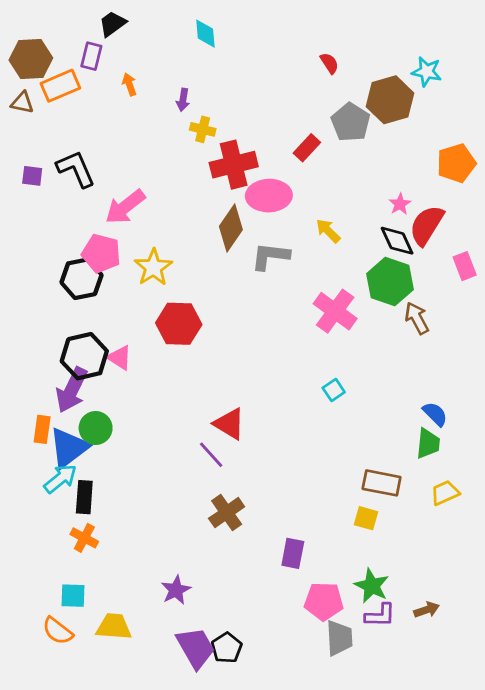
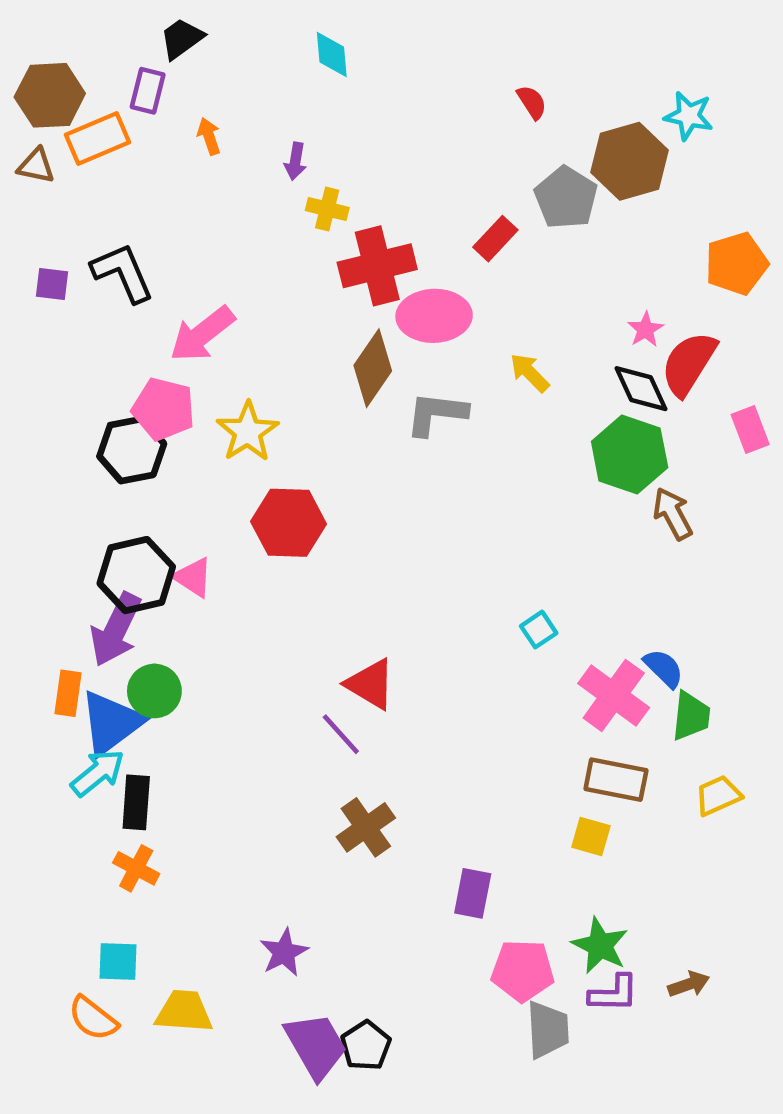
pink cross: (335, 311) -> (614, 696), moved
blue semicircle: (435, 414) -> (664, 668), moved

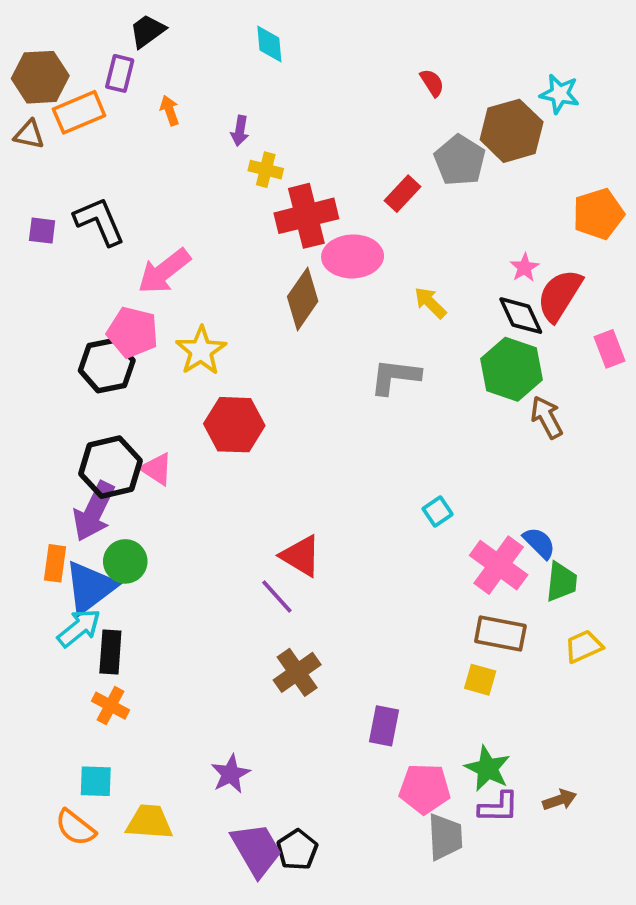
gray L-shape: (436, 414) -> (395, 377), moved

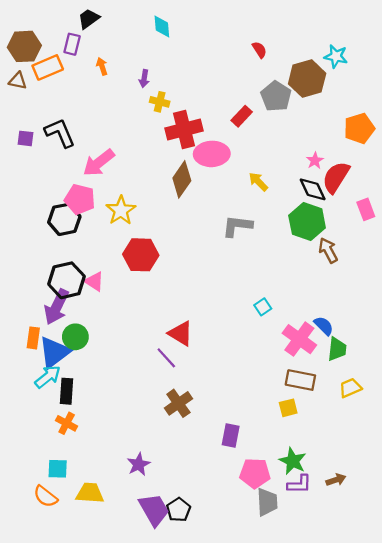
yellow square: (480, 680) -> (288, 408), turned -30

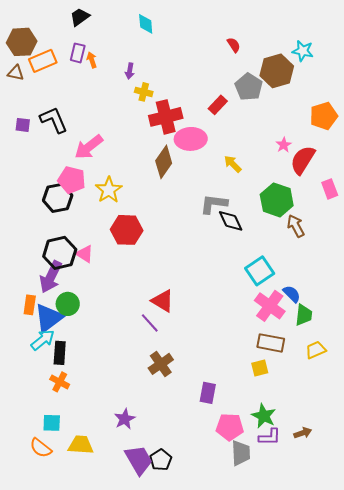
purple rectangle: (72, 44) -> (78, 53), moved
black diamond: (313, 189) -> (231, 221), moved
cyan square: (263, 307) -> (260, 271), moved, size x1.8

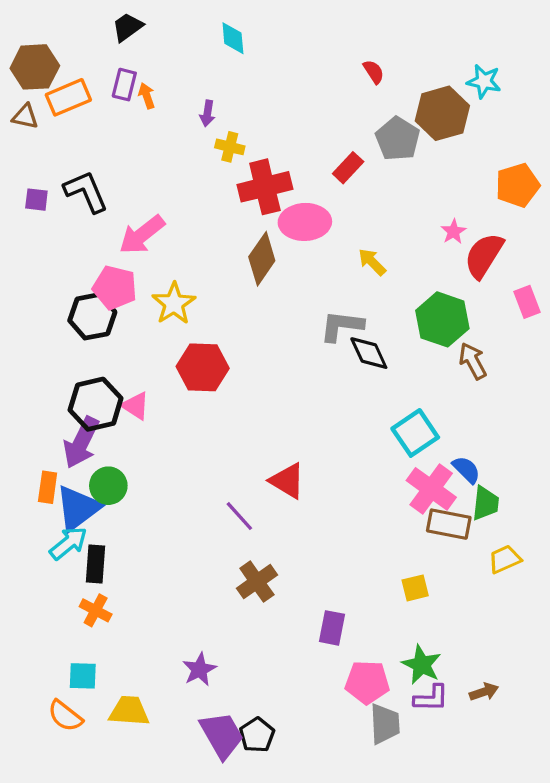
red triangle: (163, 301) -> (287, 481), moved
brown rectangle: (271, 343) -> (449, 524), moved

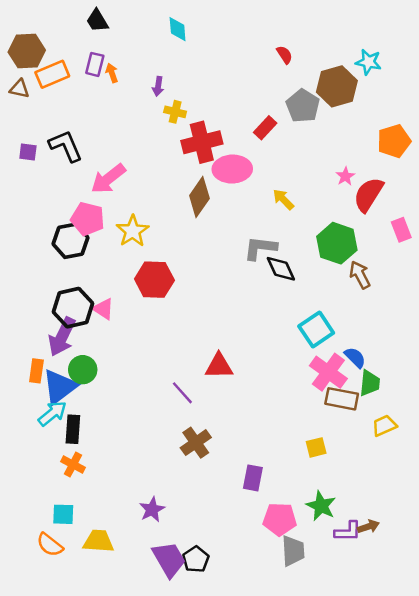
black trapezoid: (128, 27) -> (97, 21), turned -85
red triangle: (287, 481) -> (219, 366), turned -32
purple L-shape: (431, 698) -> (348, 531), moved

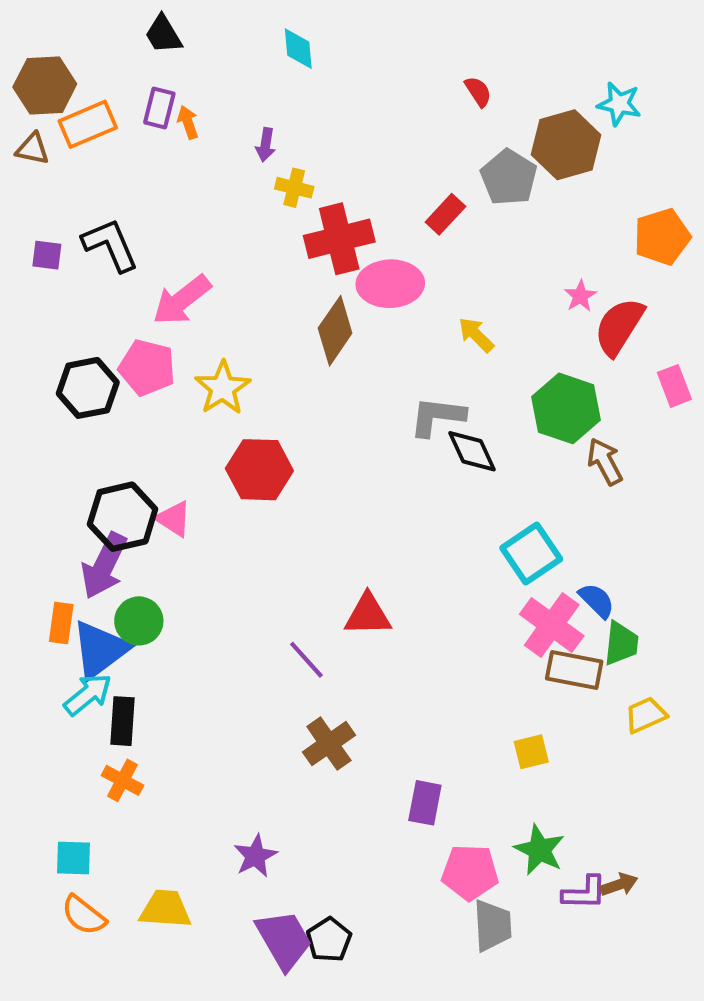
black hexagon: (71, 241) -> (88, 388), moved
cyan square: (63, 514) -> (73, 858), moved

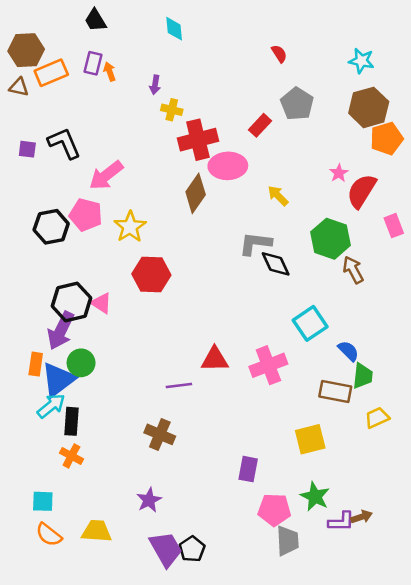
brown hexagon: (566, 145) -> (369, 107), moved
pink cross: (552, 625) -> (268, 365), moved, turned 33
purple line: (306, 660) -> (179, 386), turned -55
brown cross: (329, 744) -> (160, 434), moved, turned -32
yellow square: (531, 752) -> (310, 439), size x1.5

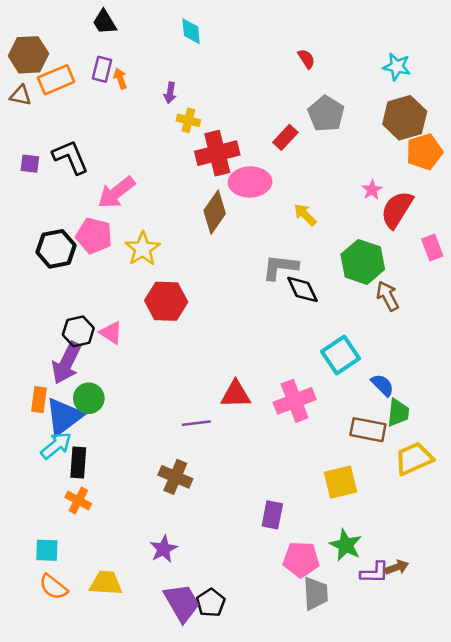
black hexagon: (71, 302) -> (78, 331), size x0.7
yellow trapezoid: (377, 418) -> (414, 459), size x1.4

